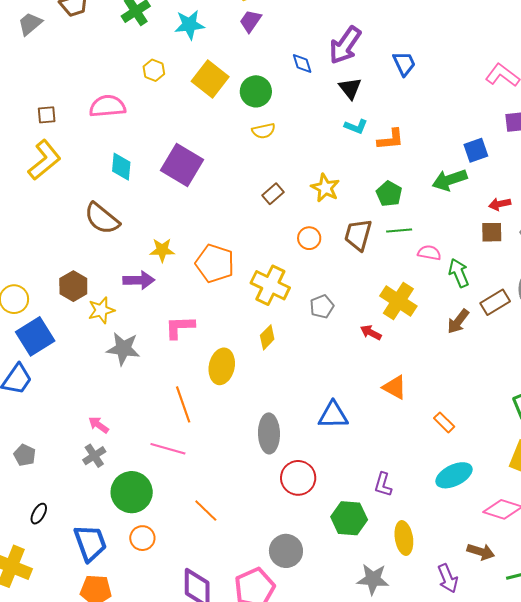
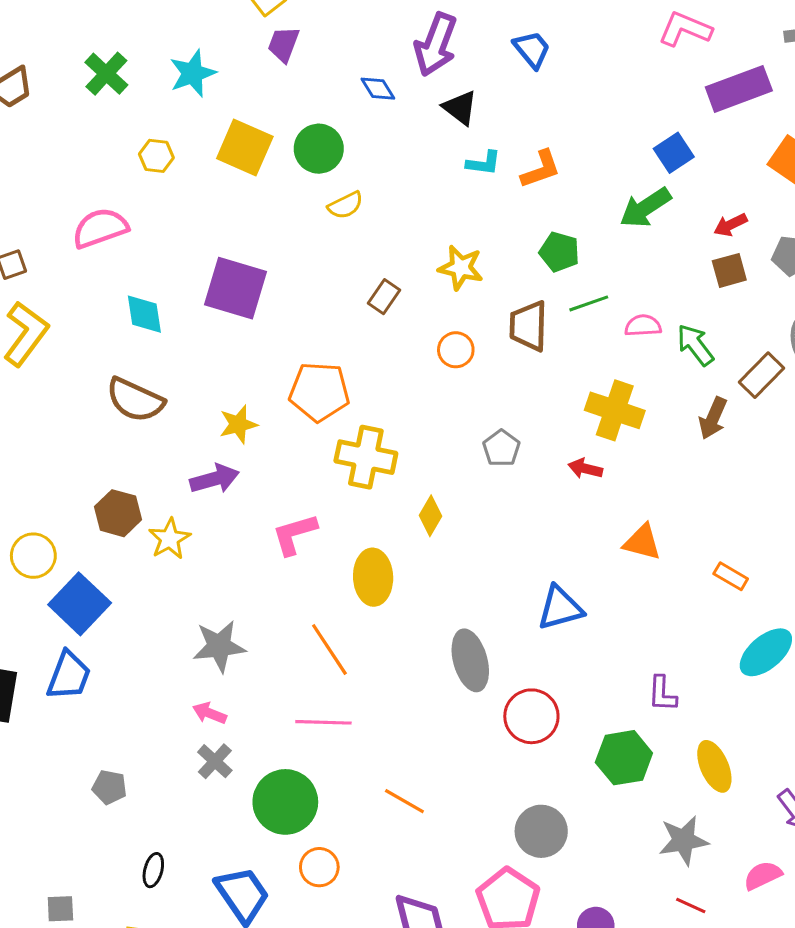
orange pentagon: (215, 263) -> (319, 392), moved
yellow cross: (270, 285) -> (366, 457), moved
gray star: (123, 349) -> (219, 646), moved

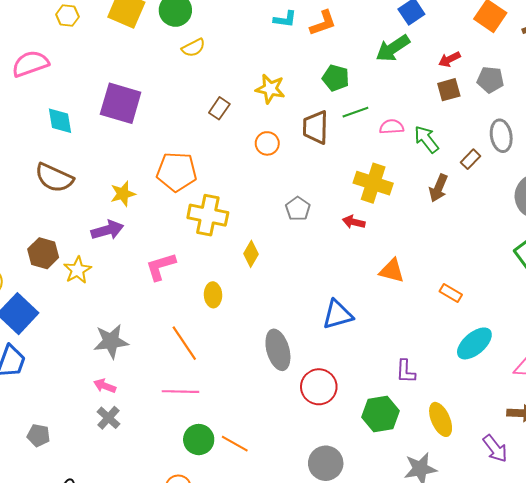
brown rectangle: (761, 375) -> (471, 159), size x0.7
yellow ellipse: (373, 577) -> (213, 295), size x0.7
green circle: (285, 802) -> (199, 440), moved, size x0.7

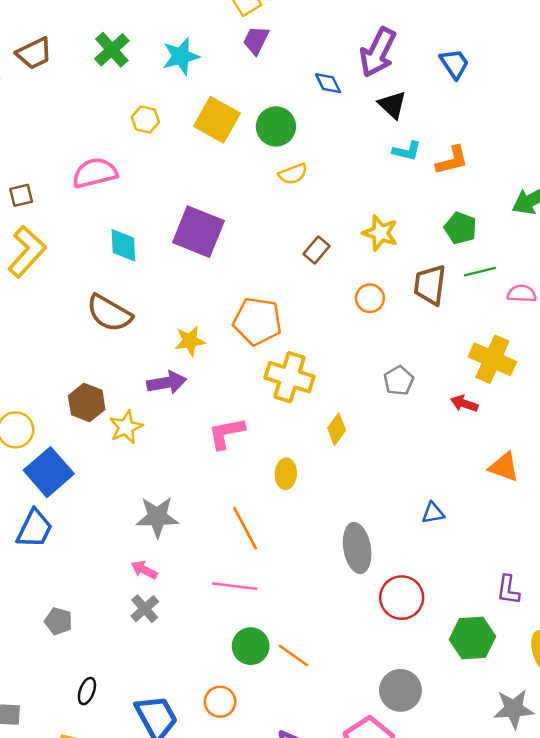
blue triangle: (337, 315) -> (433, 513), size x0.6

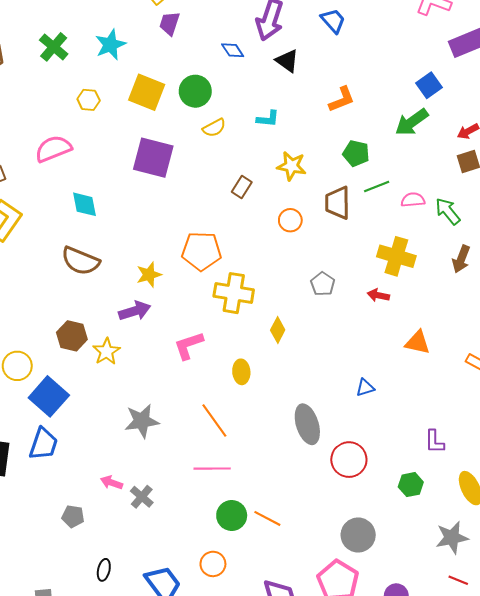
cyan L-shape: (407, 151) -> (268, 119), moved
purple square: (198, 232) -> (153, 158), moved
pink arrow: (144, 570) -> (112, 483), moved
green hexagon: (472, 638) -> (411, 485), size x0.7

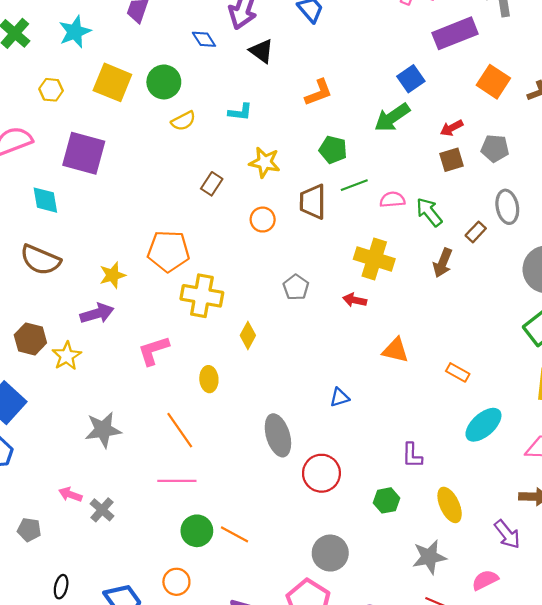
purple square: (153, 158) -> (84, 153), moved

